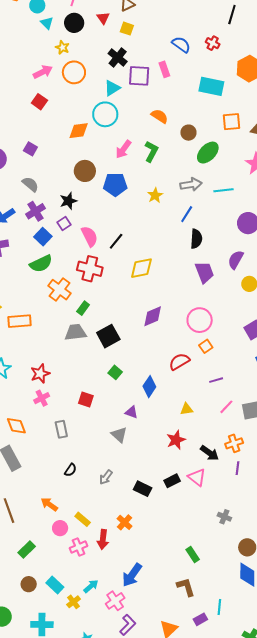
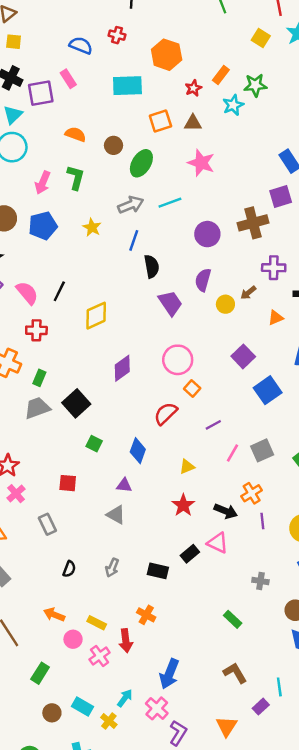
red cross: (90, 269) -> (36, 330), size x0.7
green rectangle: (193, 555) -> (233, 619), moved

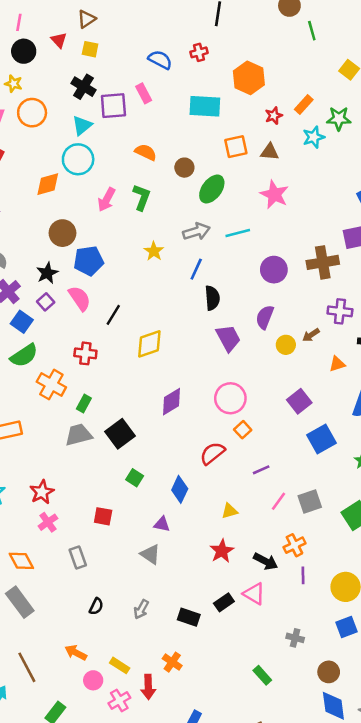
red cross: (117, 35) -> (199, 52), turned -35
blue pentagon: (43, 226) -> (89, 261), moved
pink semicircle: (27, 293) -> (80, 298), moved

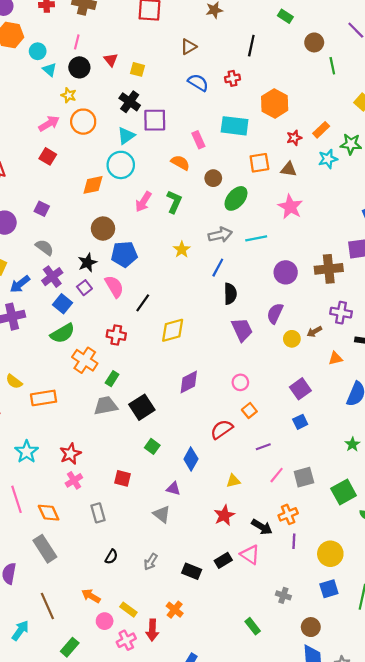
brown triangle: (87, 19) -> (189, 47), moved
pink rectangle: (144, 93) -> (198, 140), moved
pink circle: (230, 398) -> (240, 382), size x0.6
blue square: (322, 439) -> (300, 422), moved, size x0.6

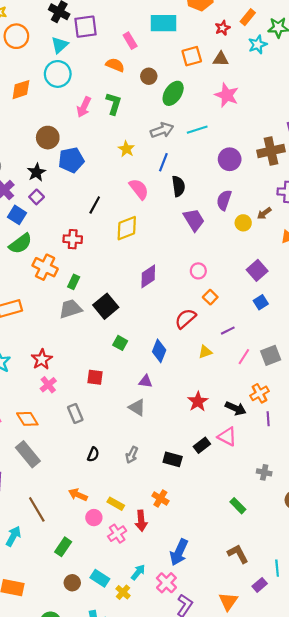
orange diamond: (93, 185) -> (21, 90), moved
pink semicircle: (114, 286) -> (139, 189), moved
yellow triangle: (233, 481) -> (205, 352), moved

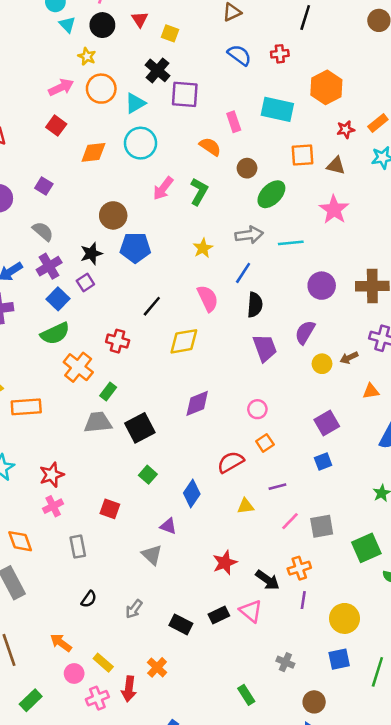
cyan triangle: (60, 45) -> (135, 103), moved

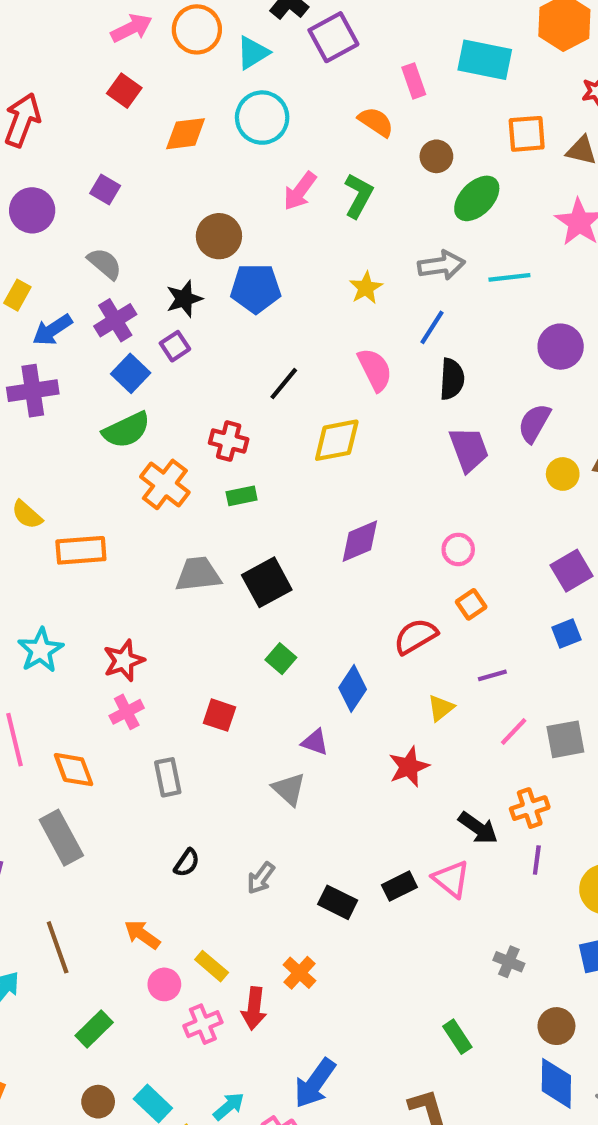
purple square: (185, 94) -> (333, 37), turned -32
green rectangle: (108, 392) -> (242, 496), moved, turned 42
yellow triangle: (246, 506) -> (441, 708), turned -30
red star: (225, 563) -> (409, 767), moved
green rectangle: (246, 695) -> (457, 1037), moved

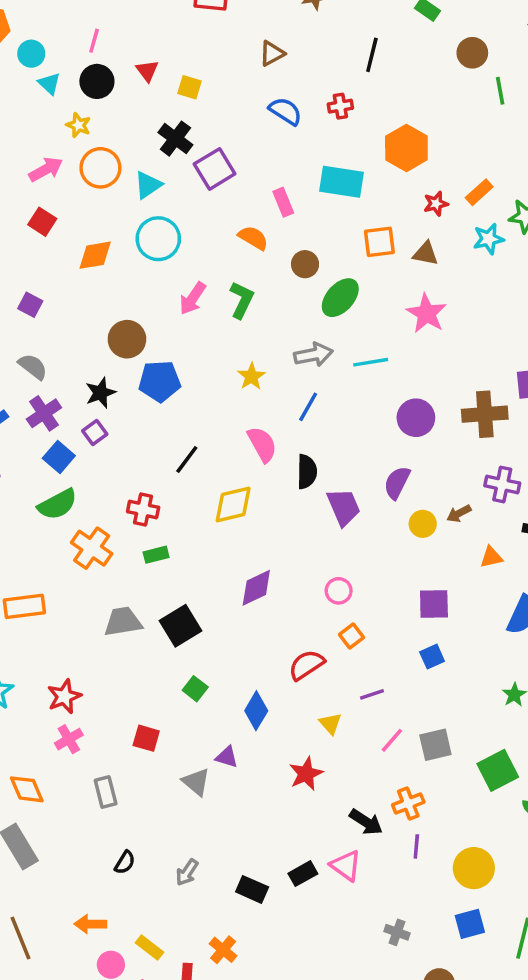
black semicircle: (452, 379) -> (307, 472), moved
purple square: (572, 571) -> (434, 604), turned 32
yellow triangle: (441, 708) -> (330, 724), turned -30
gray triangle: (289, 789) -> (196, 782), moved
orange arrow: (142, 935) -> (90, 924), turned -32

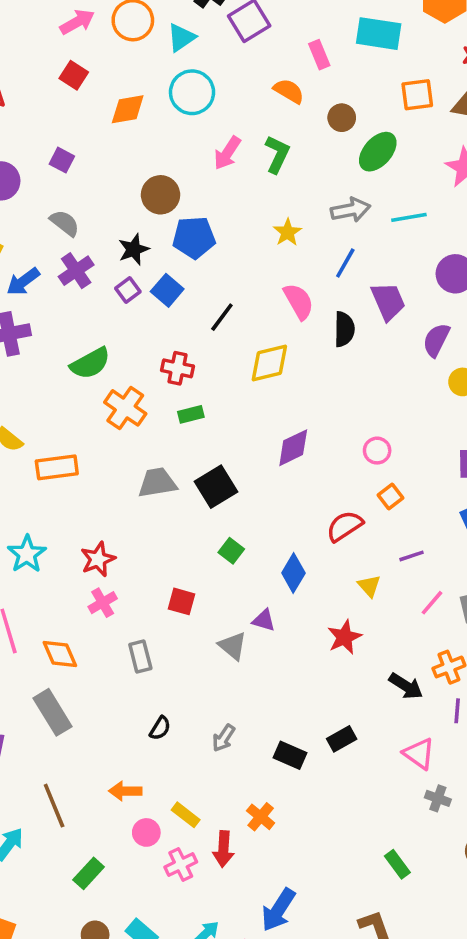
blue square: (59, 457) -> (167, 290), moved
purple trapezoid: (344, 507) -> (388, 301), moved
pink triangle: (346, 866) -> (419, 754), moved

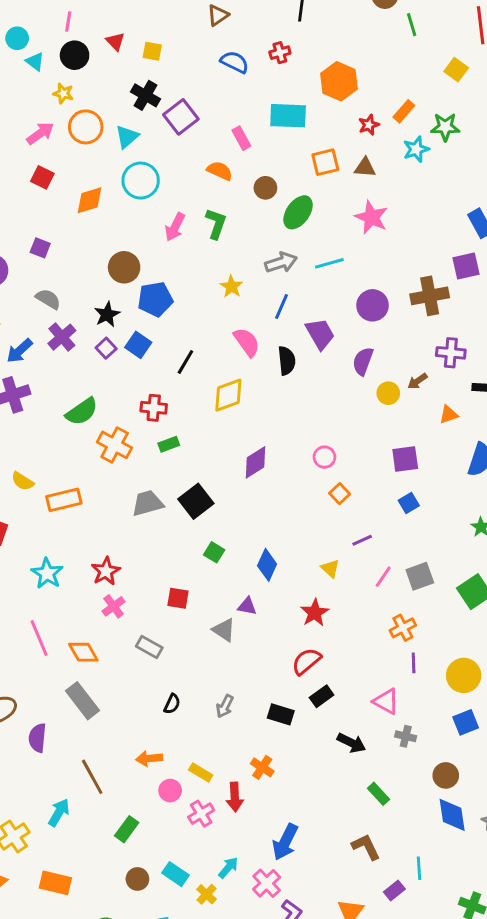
red semicircle: (345, 526) -> (306, 661), moved
gray rectangle: (140, 656) -> (149, 647), turned -40
black arrow: (406, 686) -> (351, 743), moved

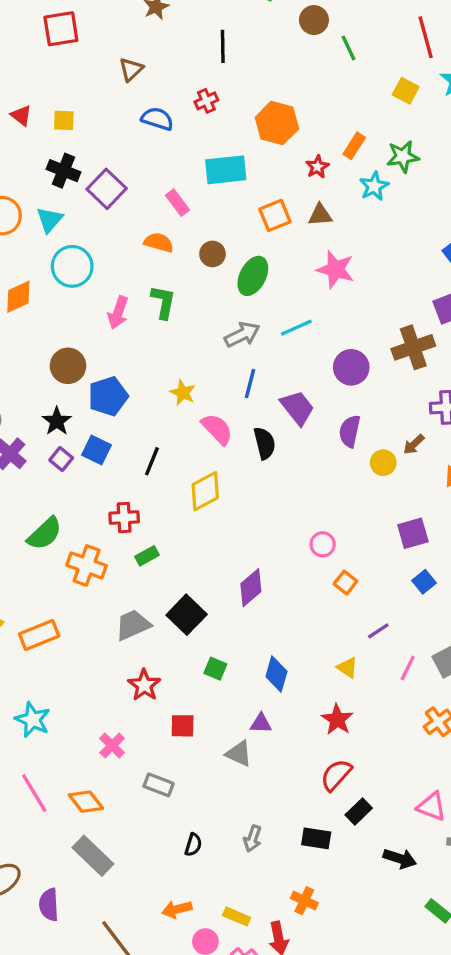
yellow star: (231, 287) -> (183, 393), moved
purple diamond: (256, 462) -> (251, 588), moved
red star: (106, 571) -> (144, 685), moved

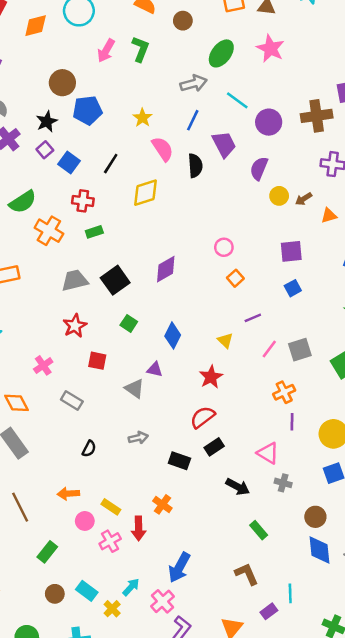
green ellipse: (253, 276) -> (221, 53), moved
cyan line: (296, 328) -> (237, 100), moved, turned 50
brown arrow: (414, 444) -> (304, 199), moved
blue square: (97, 450) -> (69, 163), moved
gray arrow: (253, 839) -> (138, 438), moved, turned -132

